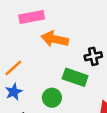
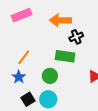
orange arrow: (55, 39) -> (60, 20), moved
orange line: (13, 68) -> (24, 57), moved

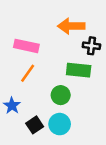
pink rectangle: (22, 15) -> (26, 46), moved, turned 36
black cross: (76, 37) -> (91, 46), turned 32
blue star: (19, 77) -> (12, 106), moved

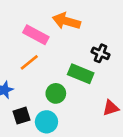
orange arrow: (71, 26) -> (66, 21), moved

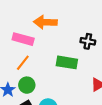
black cross: (100, 53) -> (88, 41), moved
green circle: (56, 93) -> (27, 85), moved

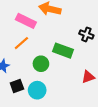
green circle: (27, 85) -> (41, 64), moved

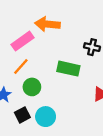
pink rectangle: (26, 21) -> (23, 41), turned -54
green circle: (41, 64) -> (32, 87), moved

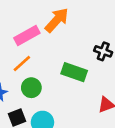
orange arrow: (47, 24) -> (57, 20), turned 120

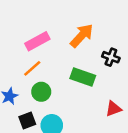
orange arrow: (57, 20) -> (82, 36), moved

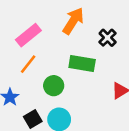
black cross: (111, 57) -> (108, 38), turned 35
green circle: (41, 92) -> (54, 86), moved

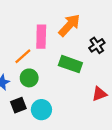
pink rectangle: (28, 35) -> (41, 37), moved, turned -60
green circle: (54, 86) -> (29, 78), moved

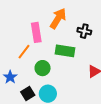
black cross: (97, 45) -> (84, 31), turned -32
green circle: (29, 78) -> (43, 68), moved

